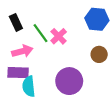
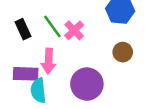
black rectangle: (16, 22) -> (23, 29), moved
pink arrow: (22, 51) -> (49, 61), moved, turned 108

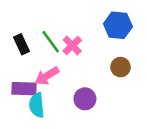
pink arrow: (49, 61) -> (47, 76), turned 55
purple circle: (87, 84) -> (85, 99), size x0.7

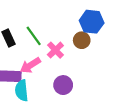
pink cross: (72, 46) -> (55, 50), moved
brown circle: (120, 67) -> (82, 40), moved

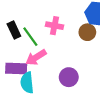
green line: (34, 36) -> (30, 37), moved
pink cross: (55, 50) -> (54, 26), moved, turned -35

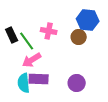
purple rectangle: (16, 68) -> (39, 79), moved
purple circle: (69, 77) -> (77, 83), moved

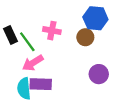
purple circle: (77, 83) -> (99, 74), moved

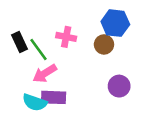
cyan semicircle: (24, 89) -> (35, 102), turned -65

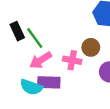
pink cross: (66, 37) -> (72, 60), moved
brown circle: (104, 44) -> (91, 47), moved

